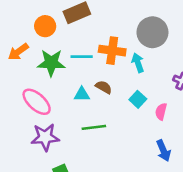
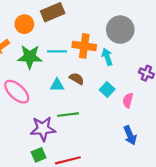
purple star: (45, 137) -> (43, 129), moved

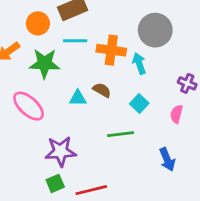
cyan line: (57, 51) -> (75, 41), moved
pink semicircle: (128, 100) -> (177, 114), moved
green line: (68, 115) -> (121, 134), moved

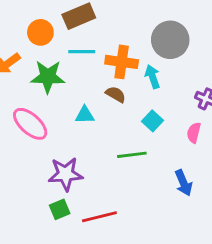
brown semicircle: (102, 90) -> (116, 94), moved

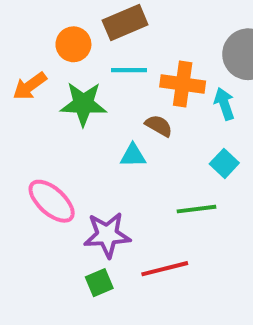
brown semicircle: (116, 94) -> (159, 126), moved
pink ellipse: (30, 124) -> (52, 201), moved
red line: (99, 217) -> (165, 269), moved

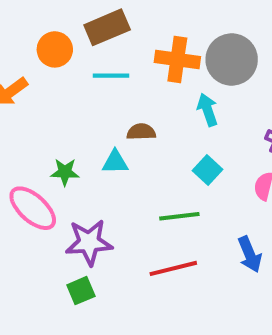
orange cross: (183, 84) -> (177, 60), moved
green star: (83, 104) -> (65, 172), moved, size x0.6
brown semicircle: (159, 126) -> (141, 132), turned -32
red line: (165, 269) -> (173, 268), moved

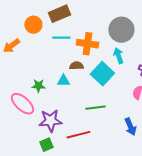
orange cross: (177, 60) -> (87, 44), moved
cyan arrow: (208, 110) -> (118, 56), moved
cyan square: (208, 170) -> (102, 74), moved, size x1.6
red line: (173, 268) -> (78, 135), moved

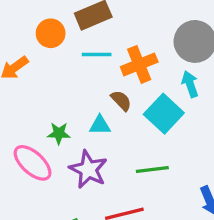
orange cross: (87, 44) -> (139, 64), turned -30
brown semicircle: (76, 66) -> (121, 101), turned 48
purple star: (50, 121) -> (88, 169), moved, turned 30

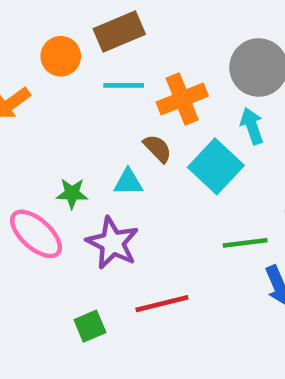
green line: (152, 169) -> (245, 243), moved

